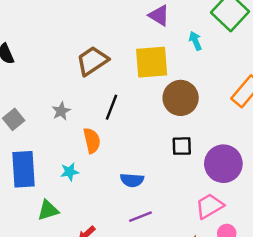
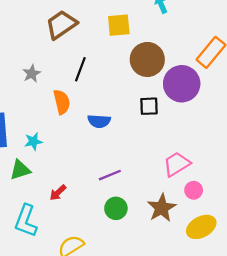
yellow square: (152, 62) -> (119, 25), size x0.7
purple circle: (223, 164) -> (182, 84), moved
cyan star: (70, 172) -> (33, 141), moved
blue semicircle: (132, 180) -> (99, 121), moved

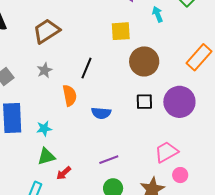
brown trapezoid: (61, 25) -> (46, 31), moved
purple circle: (182, 84) -> (179, 102), moved
green triangle: (20, 170) -> (46, 156), moved

